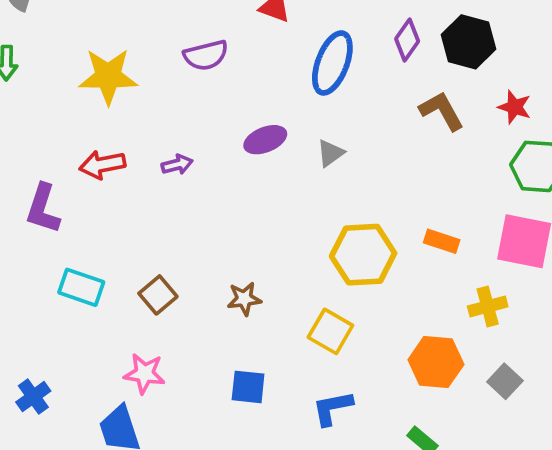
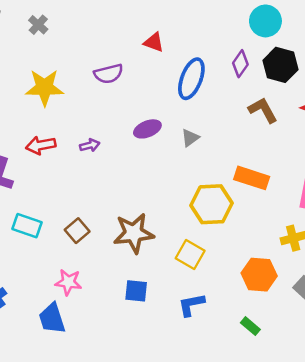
orange rectangle: (442, 241) -> (252, 178), moved, size x1.5
brown star: (244, 299) -> (134, 233), size x1.8

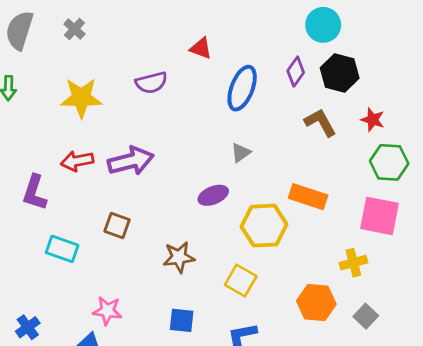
purple ellipse: (147, 129) -> (213, 195), moved
purple arrow: (90, 145) -> (131, 161), size x2.0
brown square: (77, 231) -> (117, 226), moved, turned -30
brown star: (134, 233) -> (179, 257), size x0.7

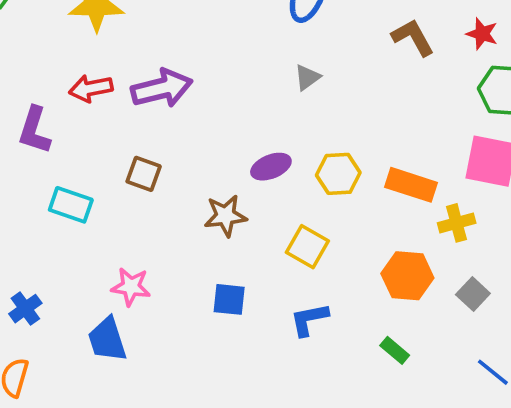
purple ellipse: (213, 195) -> (271, 167), moved
orange rectangle: (308, 197) -> (411, 185), moved
yellow hexagon: (264, 226) -> (338, 174), size x0.7

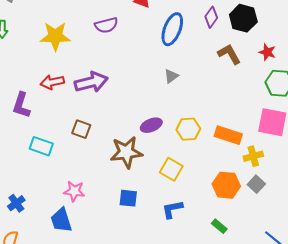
brown star: (225, 216) -> (126, 152), size x1.4
gray square: (473, 294) -> (256, 184), moved

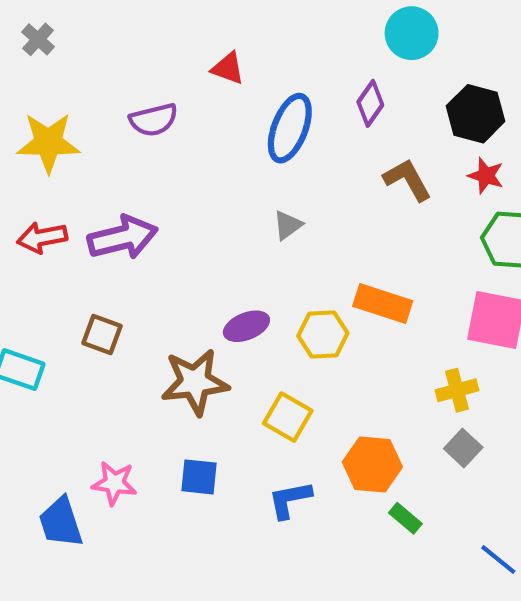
black hexagon: (243, 18) -> (476, 114), moved
orange rectangle: (228, 135) -> (383, 304), moved
orange hexagon: (226, 185) -> (372, 465), moved
pink star: (74, 191) -> (114, 483), moved
green rectangle: (219, 226) -> (405, 518), moved

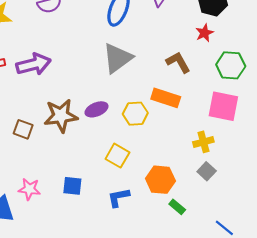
red star: (486, 176) -> (204, 33), moved, turned 30
brown L-shape: (407, 180) -> (178, 62), moved
gray triangle: (288, 225) -> (117, 58), size x2.0
brown square: (102, 335) -> (23, 129), moved
brown star: (195, 382) -> (61, 116), moved

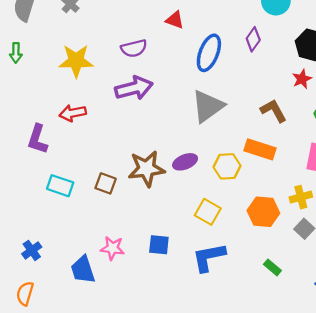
purple arrow: (34, 64) -> (134, 88), moved
orange hexagon: (160, 180) -> (263, 212), moved
blue L-shape: (118, 197) -> (209, 257), size x1.4

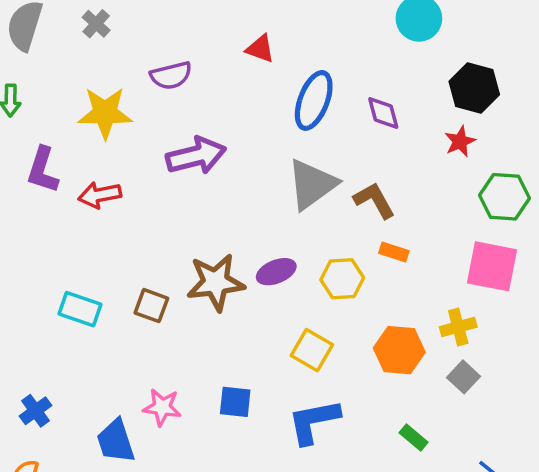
purple diamond: (253, 39) -> (383, 113), moved, turned -50
purple semicircle: (134, 48) -> (171, 75), moved
brown L-shape: (274, 111) -> (374, 200), moved
purple L-shape: (37, 139) -> (43, 170), moved
orange rectangle: (260, 149) -> (394, 252), size x0.6

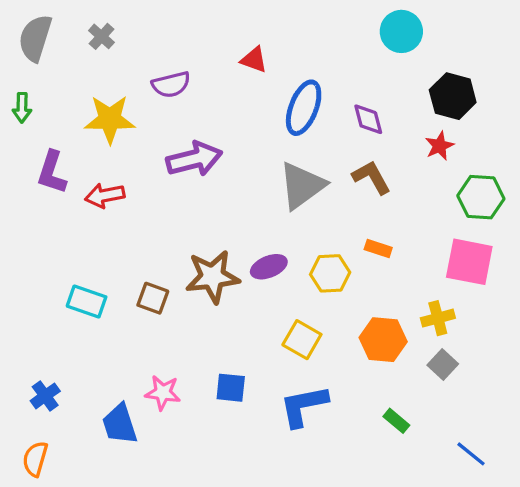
brown L-shape: (374, 200) -> (372, 177), moved

